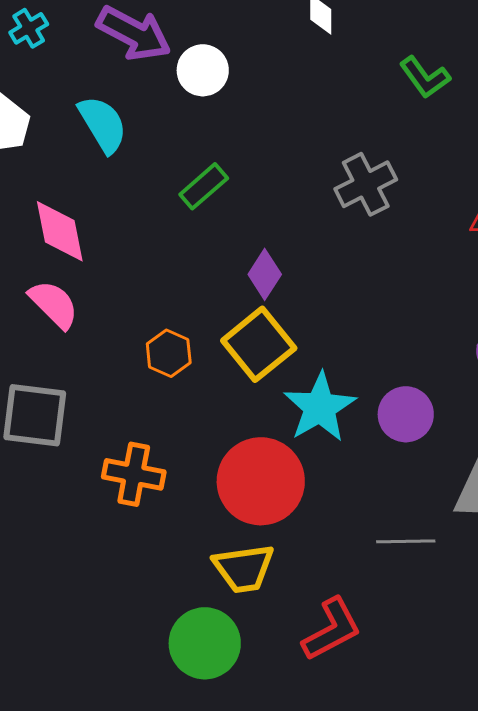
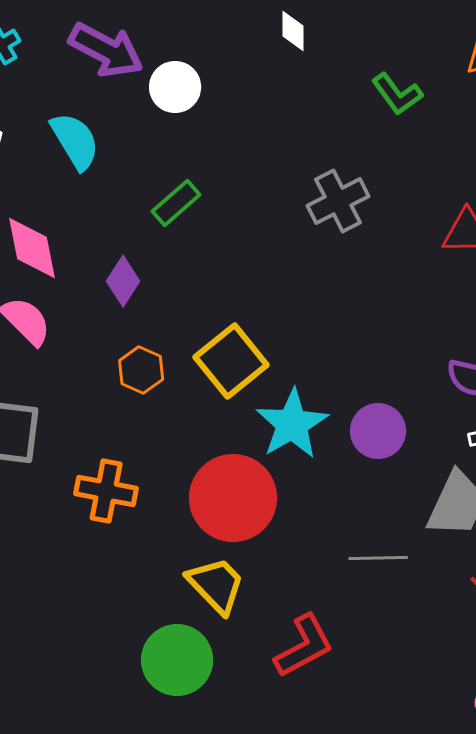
purple diamond: (265, 274) -> (123, 281), moved
yellow trapezoid: (244, 568) -> (216, 585), turned -126

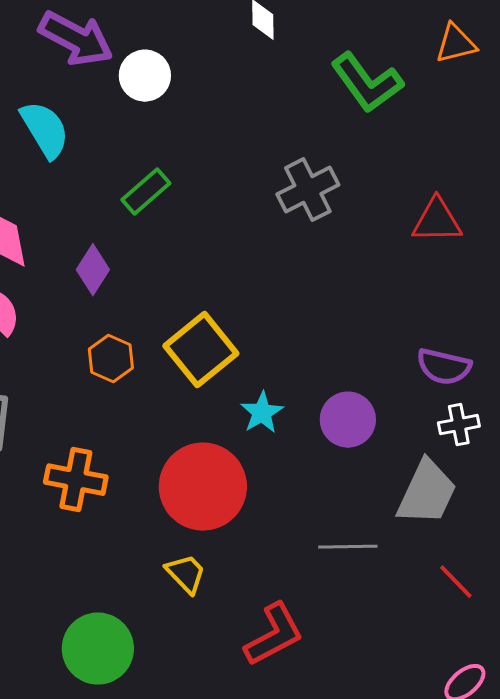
green L-shape: (397, 94) -> (367, 83), size x1.4
cyan star: (292, 424) -> (262, 413), size x0.6
yellow trapezoid: (216, 585) -> (186, 574), size x0.7
green circle: (177, 660) -> (98, 649), moved

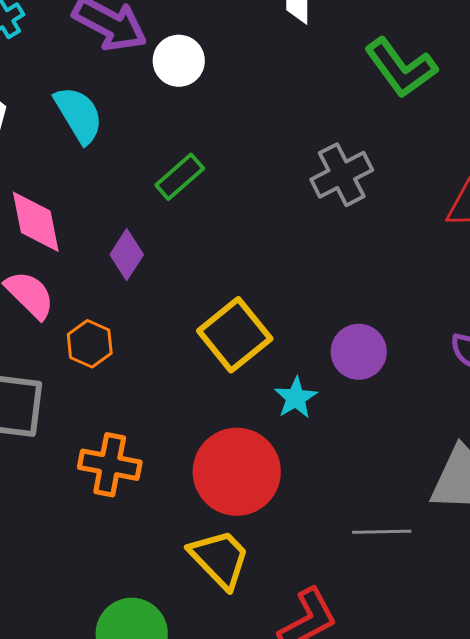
orange hexagon: (111, 359) -> (90, 344), moved
purple circle: (348, 420) -> (359, 352), moved
yellow trapezoid: (186, 574) -> (220, 559), size x1.5

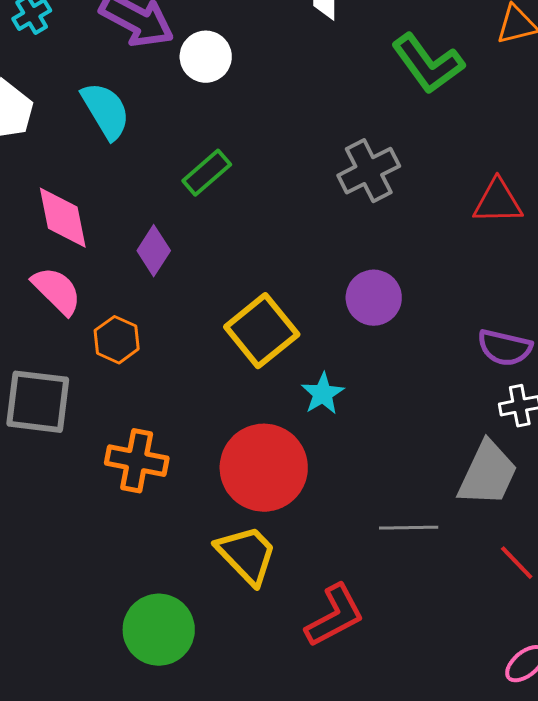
purple circle: (359, 352) -> (374, 298), moved

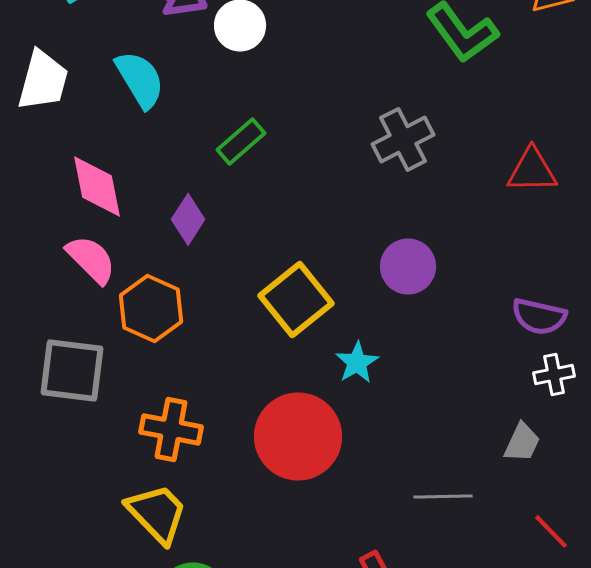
orange hexagon: (117, 340) -> (151, 308), size x1.4
gray trapezoid: (488, 474) -> (522, 442), size x0.6
yellow trapezoid: (247, 555) -> (157, 513), moved

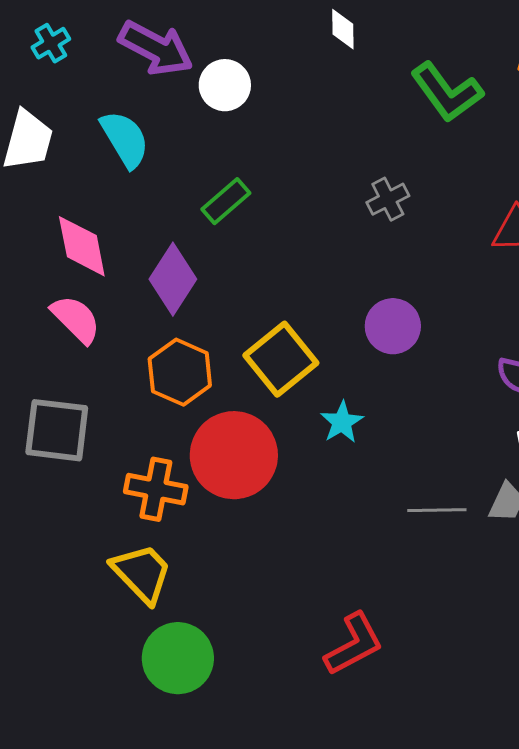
gray cross: (403, 139) -> (388, 199), size x0.7
purple diamond: (188, 219) -> (173, 279), size x1.4
orange hexagon: (151, 308) -> (180, 372), moved
red circle: (298, 436) -> (234, 455), moved
gray line: (443, 496) -> (437, 510), moved

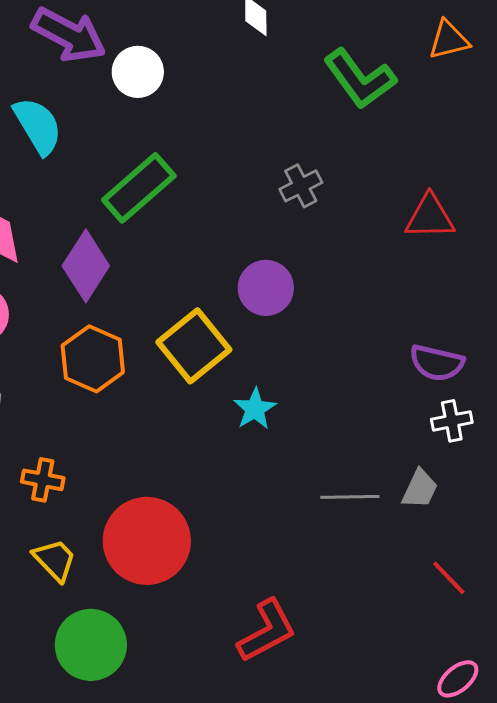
green rectangle: (226, 201) -> (139, 188), size x1.5
purple circle: (393, 326) -> (266, 288), moved
red circle: (234, 455) -> (147, 541), moved
orange cross: (156, 489) -> (43, 480), moved, size x0.7
yellow trapezoid: (142, 573) -> (55, 560), size x0.7

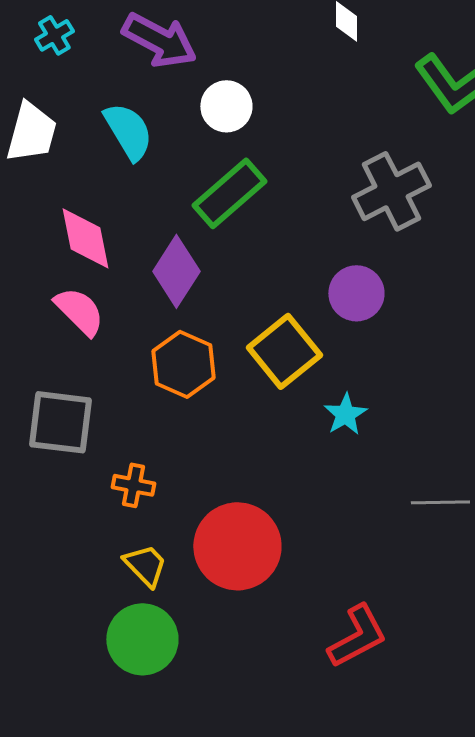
white circle: (138, 72) -> (226, 106), moved
gray cross: (301, 186) -> (391, 191), size x1.8
green circle: (91, 645) -> (142, 639), moved

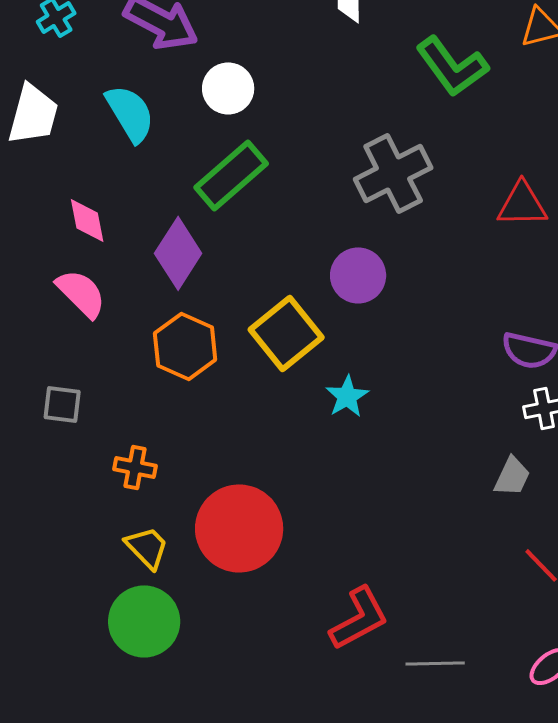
pink diamond: (85, 238) -> (87, 220), size x0.7
gray square: (60, 422) -> (62, 404), size x0.6
gray line: (440, 502) -> (435, 663), moved

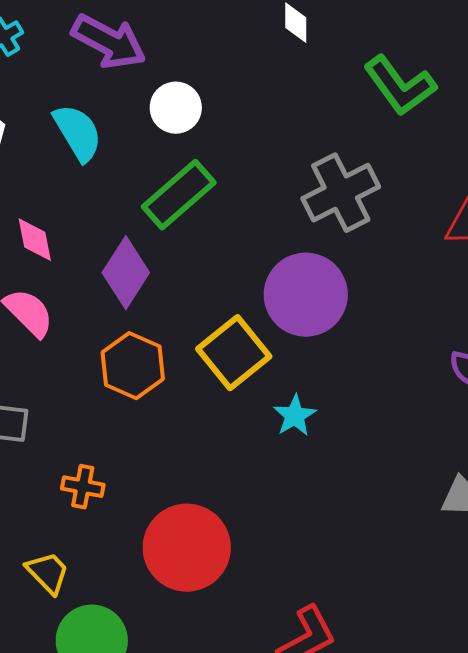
purple circle: (358, 275) -> (306, 295), size x1.5
yellow trapezoid: (147, 547) -> (48, 573), moved

